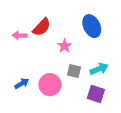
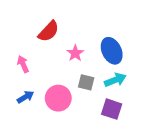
blue ellipse: (92, 26) -> (112, 51), moved
pink arrow: (20, 35) -> (23, 64), moved, turned 64

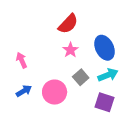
red semicircle: (49, 31) -> (68, 24), moved
gray square: (86, 82) -> (81, 77), turned 35

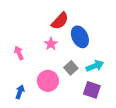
blue ellipse: (105, 48) -> (80, 37), moved
pink star: (70, 50) -> (51, 44), moved
blue arrow: (24, 91) -> (20, 92), moved, turned -40

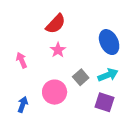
red semicircle: (60, 21) -> (56, 24), moved
blue ellipse: (80, 37) -> (109, 42), moved

